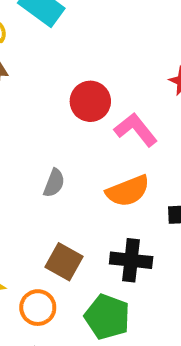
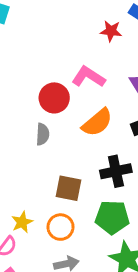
red circle: (90, 101) -> (54, 98), moved

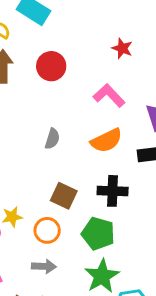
red star: (111, 31) -> (122, 48), moved
red circle: (54, 98) -> (51, 66), moved

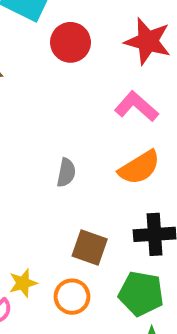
red star: (122, 48) -> (148, 41), size x1.6
red circle: (51, 66) -> (70, 42), moved

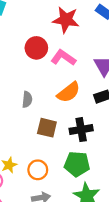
red circle: (70, 42) -> (36, 48), moved
brown square: (90, 248) -> (47, 128), moved

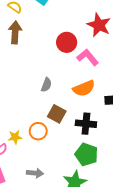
green pentagon: (77, 164) -> (87, 154), moved
orange circle: (38, 170) -> (38, 131), moved

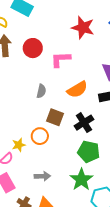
red circle: (67, 42) -> (33, 48), moved
pink L-shape: (88, 57) -> (61, 59), moved, turned -45
black cross: (86, 124) -> (84, 123), turned -30

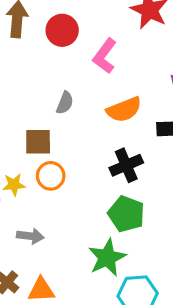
pink L-shape: (61, 59) -> (105, 56), turned -60
brown square: (55, 117) -> (38, 142), moved, turned -30
gray arrow: (42, 176) -> (30, 236), moved

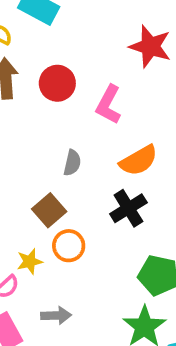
brown square: (38, 142) -> (49, 210), turned -32
black cross: (126, 165) -> (128, 208), moved

